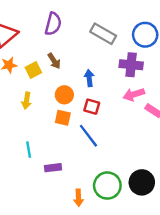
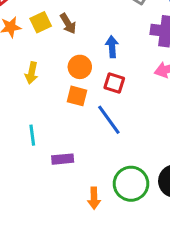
yellow square: (33, 70) -> (41, 22), moved

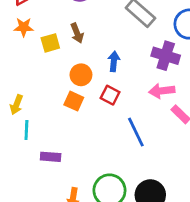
yellow square: (41, 22) -> (50, 43), moved
yellow arrow: (32, 73) -> (16, 105), moved
blue line: (109, 120) -> (136, 132), moved

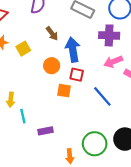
brown arrow: (77, 33) -> (52, 33), moved
blue arrow: (114, 61) -> (73, 50), size x1.6
orange square: (74, 101) -> (64, 91), moved

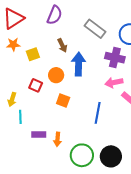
red square: (77, 75) -> (36, 85), moved
blue line: (102, 96) -> (98, 113), turned 40
orange arrow: (70, 156) -> (58, 139), moved

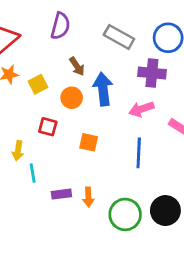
orange circle: (56, 75) -> (72, 98), moved
pink arrow: (114, 83) -> (141, 109), moved

